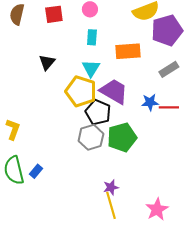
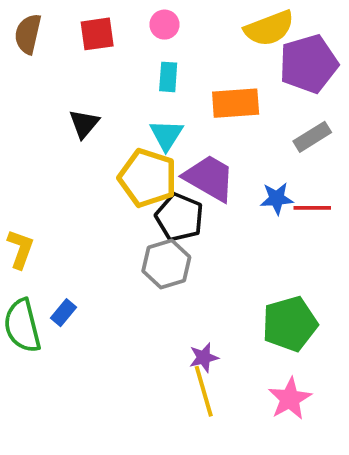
green pentagon: (122, 137) -> (290, 324), moved
blue rectangle: (36, 171) -> (63, 313), moved

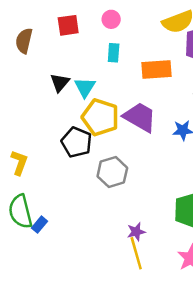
brown semicircle: (28, 34) -> (24, 41), moved
cyan triangle: (166, 135) -> (85, 87), moved
black pentagon: (179, 217) -> (77, 142), moved
blue rectangle: (63, 313) -> (40, 225), moved

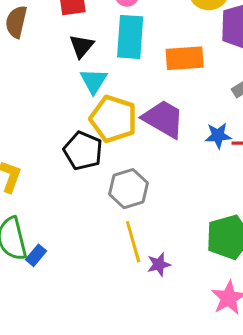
cyan rectangle: (114, 53) -> (130, 37), size x1.8
black triangle: (60, 83) -> (82, 46), moved
yellow line: (136, 253) -> (133, 242), moved

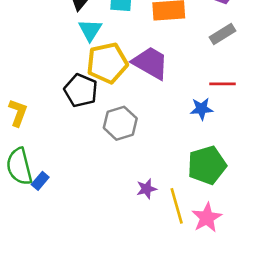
yellow pentagon: (113, 119) -> (107, 63), turned -30
blue star: (218, 136) -> (202, 109), moved
yellow line: (133, 242) -> (177, 206), moved

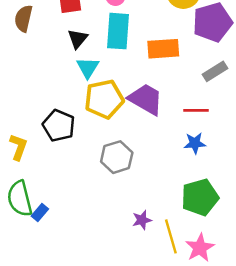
red line: (223, 84) -> (196, 110), moved
black pentagon: (81, 90) -> (59, 126), moved

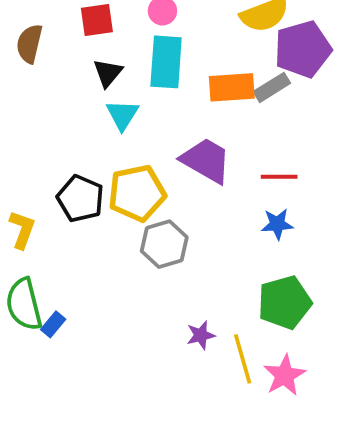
gray rectangle: (215, 71) -> (272, 87), moved
yellow pentagon: (104, 99) -> (137, 193), moved

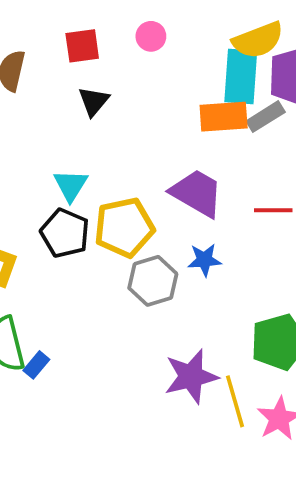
cyan rectangle: (166, 62) -> (241, 76), moved
cyan triangle: (122, 115) -> (71, 185), moved
blue star: (277, 224) -> (204, 260), moved
purple star: (201, 335) -> (191, 376), size x1.8

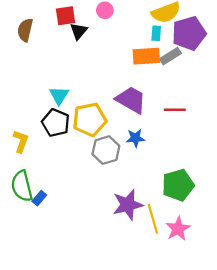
cyan rectangle: (241, 76) -> (156, 33), size x0.5
black triangle: (94, 101) -> (79, 31), moved

